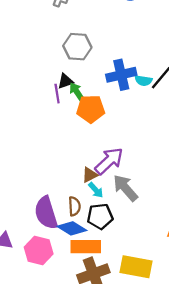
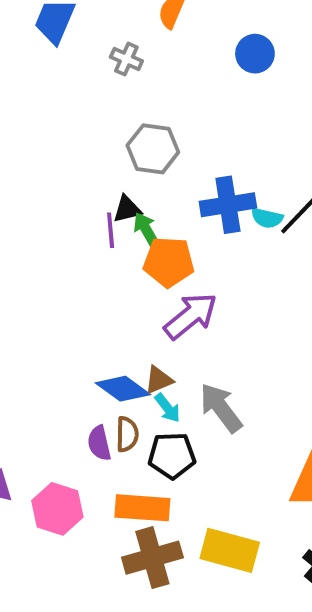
purple arrow: (109, 161) -> (191, 316), moved
purple semicircle: (46, 213) -> (99, 443), moved, size x0.6
blue diamond: (72, 228) -> (123, 389), moved

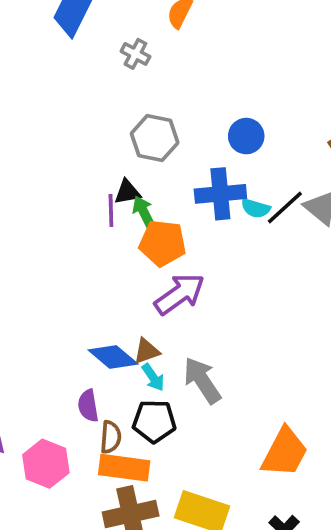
blue circle: (255, 54) -> (246, 136), moved
brown semicircle: (127, 434) -> (111, 437), moved

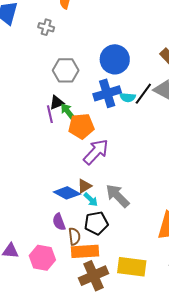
blue circle: (246, 136) -> (115, 59), size x1.5

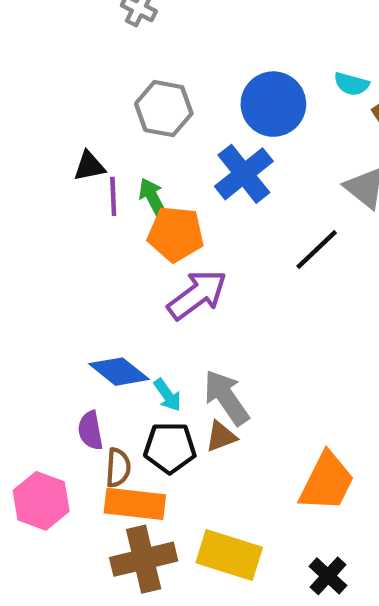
blue cross: (107, 93) -> (244, 174), turned -32
black line: (143, 94) -> (317, 249), moved
cyan semicircle: (128, 97) -> (351, 84), moved
black triangle: (57, 102) -> (89, 166), moved
brown triangle: (84, 186) -> (221, 436), moved

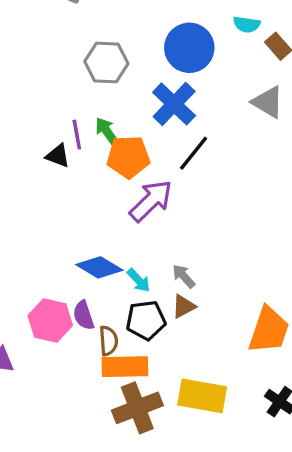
black triangle: (89, 166) -> (58, 156), moved, turned 40
black line: (317, 249) -> (194, 153), moved
gray arrow: (226, 397) -> (184, 276), size x0.6
pink hexagon: (41, 501) -> (50, 321), moved

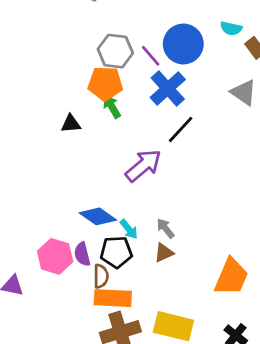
purple line: (77, 135) -> (151, 56), moved, turned -35
black triangle: (58, 156) -> (71, 124), turned -30
orange pentagon: (128, 157) -> (105, 83), moved
black pentagon: (146, 320) -> (116, 252), moved

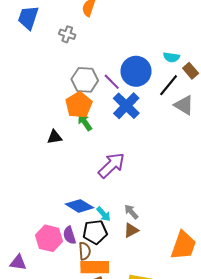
orange pentagon: (105, 83) -> (79, 105), turned -30
black line: (181, 129) -> (169, 85), moved

